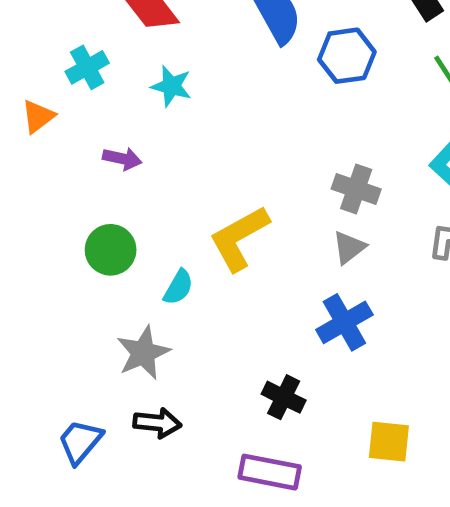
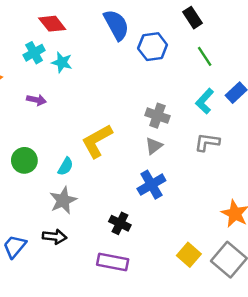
cyan cross: (87, 67) -> (34, 53), moved
green circle: (111, 250) -> (24, 160), moved
gray star: (143, 353) -> (63, 200), moved
yellow square: (389, 442) -> (189, 255), moved, turned 35

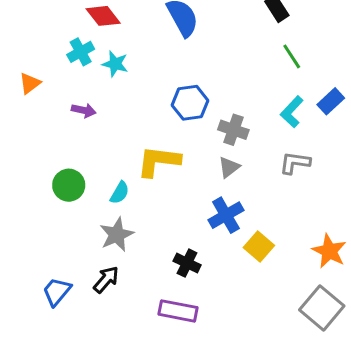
blue hexagon: (153, 47) -> (190, 103), moved
yellow L-shape: (97, 141) -> (159, 161), turned 36
black arrow: (55, 237) -> (106, 280), turned -55
yellow square: (189, 255) -> (259, 247), moved

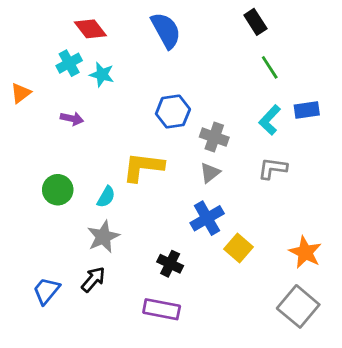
blue rectangle: (331, 101) -> (307, 110), turned 35

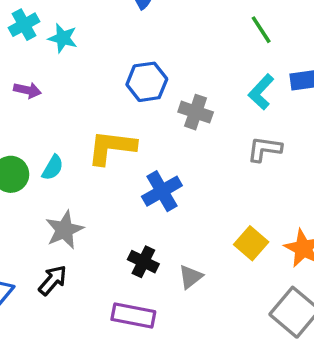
gray triangle: (210, 173) -> (191, 277), moved
cyan semicircle: (106, 197) -> (53, 168), moved
blue cross: (207, 218) -> (162, 191), moved
yellow square: (238, 248) -> (251, 243), moved

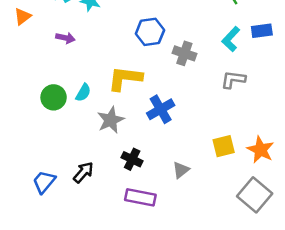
gray star: (64, 230) -> (111, 120), moved
yellow square: (251, 243) -> (224, 146), turned 35
black cross: (143, 262) -> (132, 159), moved

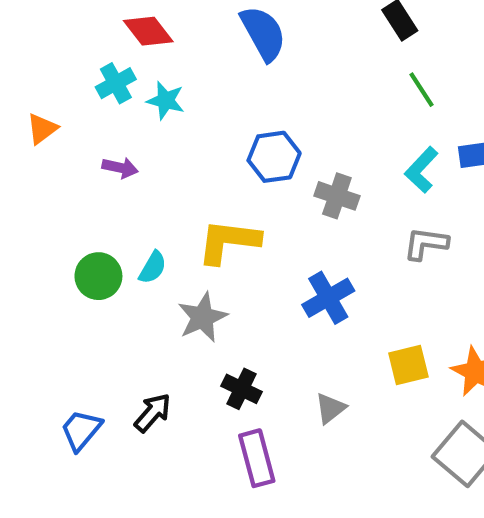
blue cross: (161, 109) -> (328, 298), moved
purple rectangle: (140, 197) -> (257, 458), turned 64

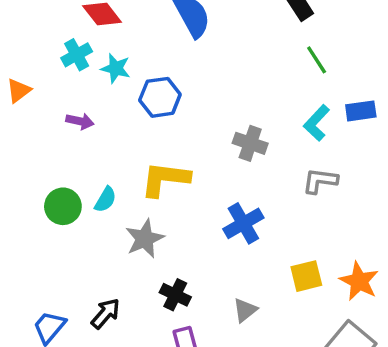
blue hexagon: (274, 157) -> (160, 97), moved

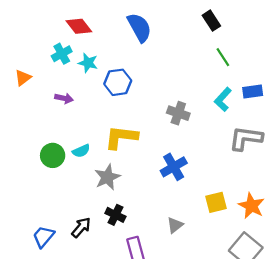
gray L-shape: (320, 181) -> (246, 138), moved, size x1.4
cyan semicircle: (105, 199) -> (81, 151), turned 36
black cross: (175, 295) -> (115, 215), moved

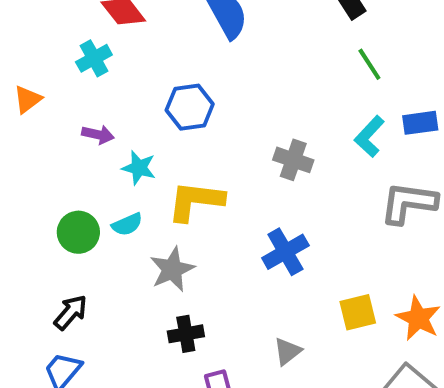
cyan star: (88, 63) -> (139, 168), moved
black cross: (115, 215) -> (186, 334), turned -36
black arrow: (81, 227) -> (71, 312), moved

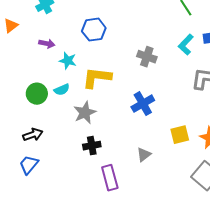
black arrow: (71, 312) -> (33, 135), turned 30

